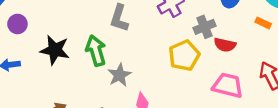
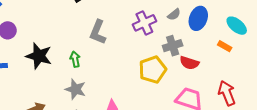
green arrow: (96, 51) -> (75, 59), size x0.6
gray star: (119, 75) -> (75, 89), moved, turned -30

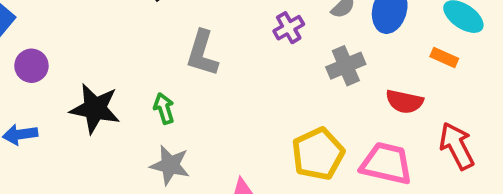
purple cross: (144, 23) -> (289, 28), size x0.7
red semicircle: (189, 63) -> (404, 101), moved
yellow pentagon: (153, 70) -> (318, 154), moved

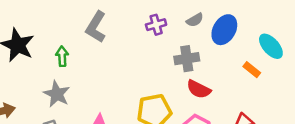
red semicircle: (404, 101) -> (199, 89), moved

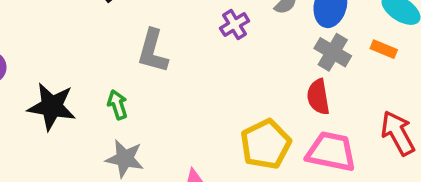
gray cross: (187, 59) -> (333, 52), moved, turned -35
red semicircle: (199, 89) -> (318, 97), turned 70

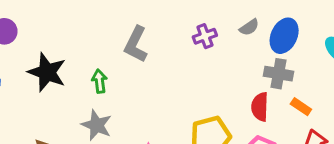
orange rectangle: (384, 49) -> (301, 107), moved
gray cross: (333, 52) -> (279, 74), turned -32

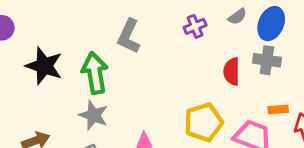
green arrow: (99, 81) -> (95, 73), size x1.8
red semicircle: (260, 107) -> (232, 72), moved
orange rectangle: (301, 107) -> (278, 110), moved, turned -36

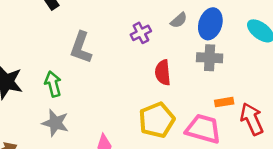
red semicircle: (232, 72) -> (163, 73), moved
green arrow: (95, 73) -> (53, 84), size x0.7

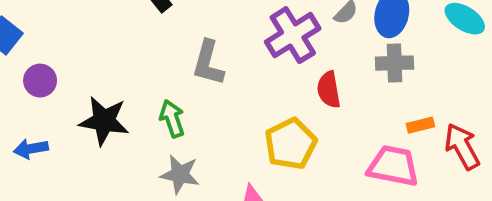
purple cross: (141, 33) -> (293, 35), size x1.8
yellow pentagon: (157, 120) -> (291, 144), moved

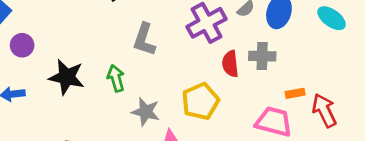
gray cross: (395, 63) -> (262, 56), moved
gray star: (180, 174) -> (146, 112), moved

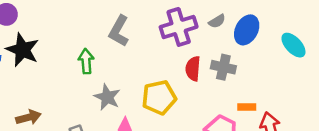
black star: (67, 77) -> (22, 50), moved

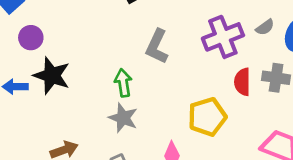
gray star: (107, 97) -> (123, 118), moved

